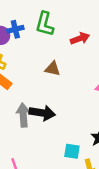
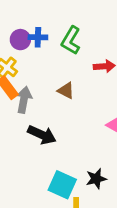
gray arrow: (23, 115) -> (24, 100), moved
cyan square: (72, 151) -> (62, 185), size x1.5

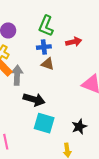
blue cross: (38, 37) -> (44, 47), moved
cyan square: (62, 185) -> (44, 123), moved

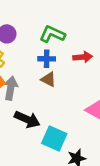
green L-shape: (46, 26) -> (52, 34), turned 85
cyan square: (44, 123) -> (54, 138), moved

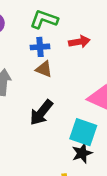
black arrow: (27, 119) -> (41, 112), moved, turned 110
cyan square: (54, 138) -> (83, 132), moved

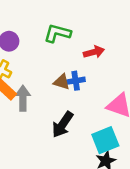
blue cross: (40, 47) -> (76, 81), moved
cyan square: (83, 132) -> (105, 140), turned -36

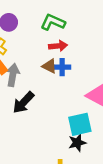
red arrow: (94, 52) -> (58, 46), moved
black arrow: (63, 124) -> (23, 102), moved

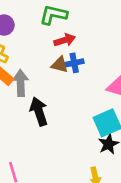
black arrow: (23, 102) -> (39, 111), turned 130

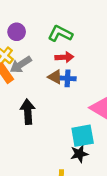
gray arrow: (21, 83) -> (21, 65), moved, turned -135

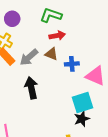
gray arrow: (21, 65) -> (29, 57), moved
blue cross: (68, 78) -> (72, 64), moved

